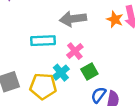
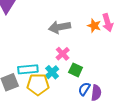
cyan rectangle: (43, 41) -> (28, 69), moved
green square: (89, 71) -> (76, 70), turned -32

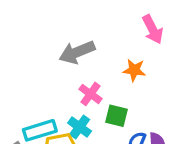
orange star: (94, 26) -> (134, 70), moved

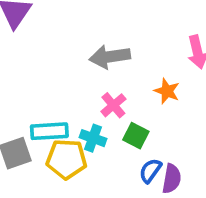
cyan cross: (80, 127) -> (93, 138), turned -30

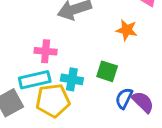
pink cross: (113, 105) -> (46, 51), moved, turned -35
purple semicircle: (172, 179) -> (143, 102), turned -45

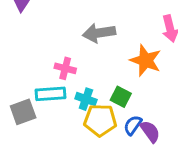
orange star: (127, 30) -> (146, 60), size x1.5
yellow pentagon: (53, 101) -> (100, 120), moved

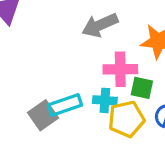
pink cross: (65, 68) -> (120, 69), moved, size x1.4
gray square: (23, 112) -> (43, 115), moved

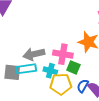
gray arrow: (100, 25) -> (34, 54), moved
gray square: (43, 115) -> (12, 72), turned 30

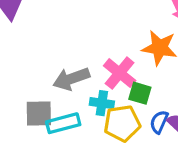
pink cross: (63, 54) -> (120, 73), turned 36
cyan rectangle: (26, 69) -> (63, 123), moved

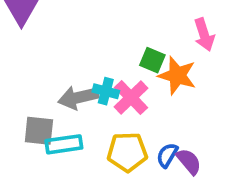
green square: (140, 93) -> (152, 60), moved
cyan cross: (102, 103) -> (106, 91), moved

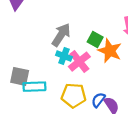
gray arrow: (78, 98) -> (61, 35), moved, turned 130

